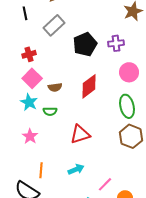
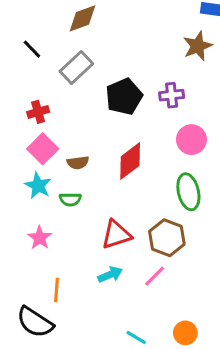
black line: (25, 13) -> (32, 49), turned -32
brown hexagon: (131, 136) -> (167, 238), moved
cyan arrow: (76, 169) -> (110, 275), moved
pink line: (105, 184) -> (155, 276), moved

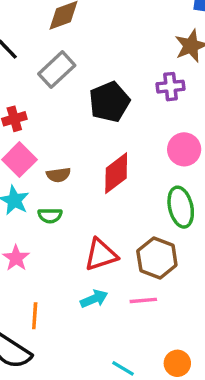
purple cross: (172, 95) -> (171, 87), moved
pink line: (155, 276) -> (143, 300), turned 40

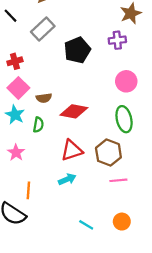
red diamond: (116, 173) -> (74, 111), moved, turned 48
green semicircle: (50, 216) -> (38, 125), turned -80
pink line: (143, 300) -> (118, 180), moved

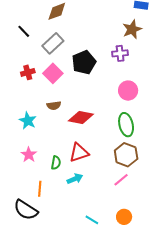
pink square: (18, 88) -> (53, 73), moved
green semicircle: (38, 125) -> (56, 163), moved
brown hexagon: (108, 153) -> (126, 155), moved
pink line: (118, 180) -> (121, 180), turned -35

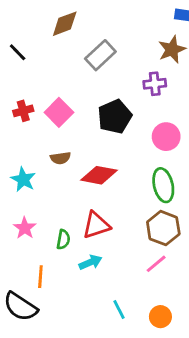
gray rectangle: (53, 43) -> (100, 55), moved
black pentagon: (84, 62) -> (115, 117), moved
cyan line: (92, 220) -> (119, 309), moved, turned 32

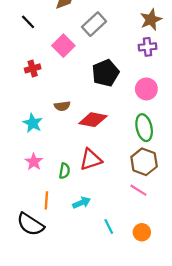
purple cross: (155, 84) -> (148, 47), moved
pink square: (59, 112) -> (63, 46), moved
cyan arrow: (90, 262) -> (82, 203), moved
pink line: (156, 264) -> (138, 190), turned 72

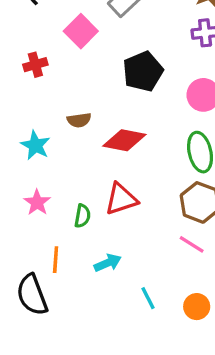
black semicircle: (30, 224) -> (32, 295), turned 36

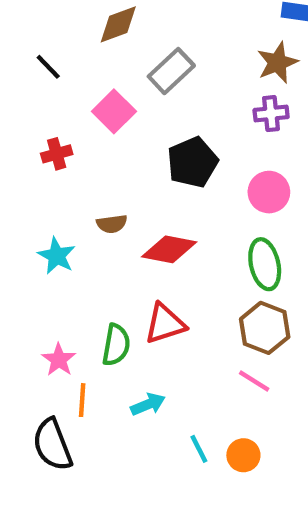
pink star: (37, 202) -> (59, 360), moved
green semicircle: (82, 216) -> (116, 345), size x1.4
orange circle: (197, 307) -> (243, 455), moved

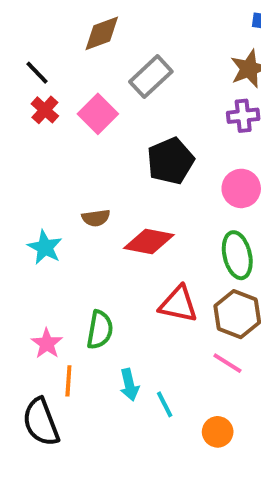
red cross: (57, 154) -> (45, 110), moved, turned -32
red triangle: (165, 324) -> (178, 304), moved, turned 30
cyan arrow: (148, 404) -> (129, 385), turned 100
cyan line: (199, 449) -> (165, 404), moved

